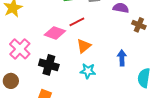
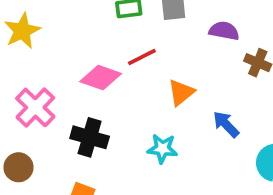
orange triangle: (84, 46) -> (181, 93), moved
blue arrow: (122, 58) -> (226, 124), turned -42

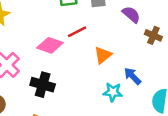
purple semicircle: (224, 31) -> (131, 14), turned 30
cyan star: (162, 149) -> (113, 92), moved

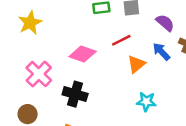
red line: (77, 32) -> (121, 40), moved
blue arrow: (132, 76) -> (161, 52), moved

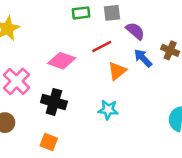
purple semicircle: (165, 23) -> (135, 31), moved
cyan star: (146, 102) -> (108, 110), moved

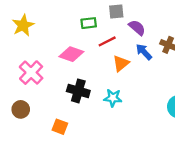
green rectangle: (81, 13) -> (89, 23), moved
black cross: (54, 102) -> (78, 91), moved

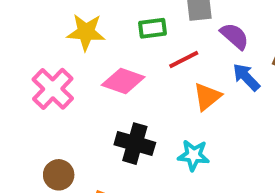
yellow star: (23, 25) -> (86, 32), moved, turned 30
pink cross: (31, 73) -> (53, 89), moved
brown circle: (21, 109) -> (59, 175), moved

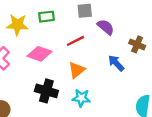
green rectangle: (152, 28) -> (46, 17), moved
blue arrow: (246, 77) -> (116, 63), moved
orange triangle: (207, 97) -> (77, 70), moved

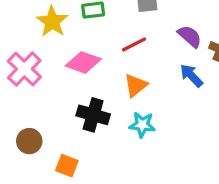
yellow star: (17, 25) -> (52, 22), turned 30
purple semicircle: (106, 27) -> (190, 36), moved

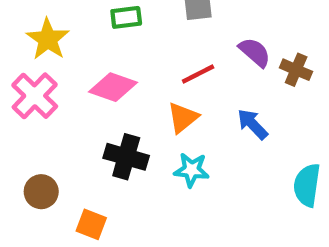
yellow star: (52, 22) -> (48, 39), moved
red line: (134, 44) -> (198, 74), moved
blue arrow: (191, 76) -> (252, 124), moved

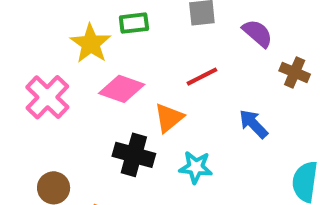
yellow star: (48, 39) -> (91, 44), moved
purple semicircle: (255, 52) -> (258, 33), moved
orange triangle: (183, 118) -> (169, 118), moved

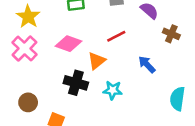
yellow star: (91, 44) -> (28, 17), moved

